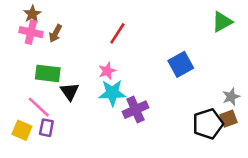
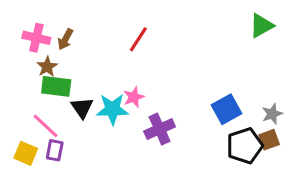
brown star: (32, 14) -> (47, 67), moved
blue square: (181, 64) -> (227, 109), moved
pink star: (107, 71) -> (134, 97), moved
cyan star: (112, 93) -> (112, 109), moved

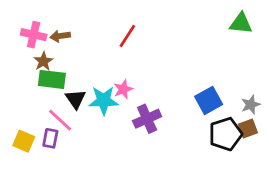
green triangle: (261, 26) -> (241, 23), turned 35
brown arrow: (65, 39) -> (60, 36), turned 54
pink line: (46, 126) -> (60, 120), moved

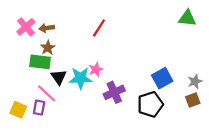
pink cross: (34, 35) -> (26, 27), turned 36
brown star: (43, 61) -> (48, 48), moved
black pentagon: (225, 134) -> (150, 104), moved

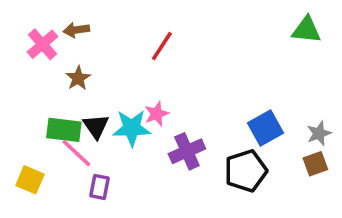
brown arrow: (47, 28) -> (76, 30), moved
green rectangle: (40, 62) -> (64, 130), moved
purple rectangle: (39, 108) -> (100, 187), moved

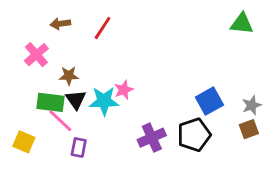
pink cross: (42, 44) -> (36, 55), moved
red line: (162, 46) -> (103, 28), moved
brown star: (78, 78) -> (69, 76), moved, turned 30
purple cross: (187, 151) -> (152, 138), moved

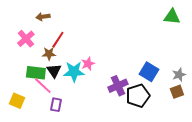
red line: (103, 28) -> (58, 40), moved
blue square: (209, 101) -> (149, 72), turned -30
purple cross: (152, 138) -> (118, 86), moved

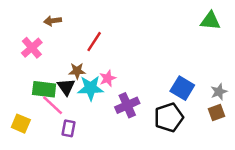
red line: (58, 40) -> (94, 42), moved
brown star: (49, 54) -> (77, 71), moved
purple cross: (118, 86) -> (127, 105), moved

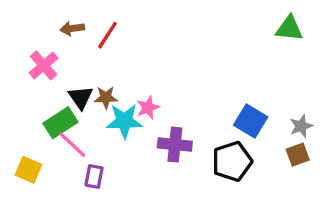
red line: (94, 42) -> (108, 35), moved
black triangle: (66, 87) -> (81, 97), moved
green rectangle: (44, 89) -> (60, 123), turned -40
purple cross: (127, 105) -> (175, 145), turned 30

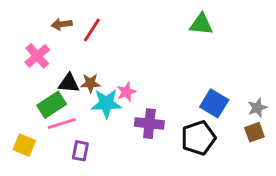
green triangle: (289, 28) -> (201, 24), moved
black triangle: (81, 97) -> (69, 83), turned -50
pink line: (72, 145) -> (62, 124), turned -60

